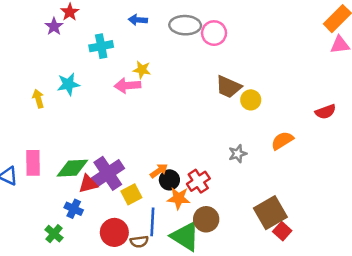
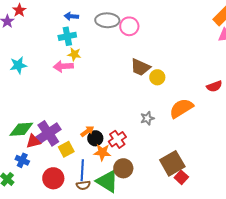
cyan cross: (101, 46) -> (67, 36), moved
orange semicircle: (282, 141) -> (181, 108), size x1.4
brown semicircle: (139, 242) -> (83, 185), moved

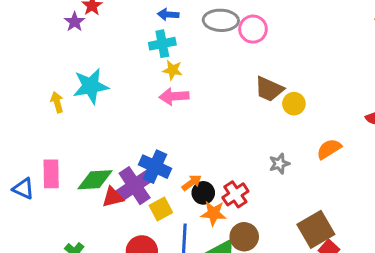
cyan star: (18, 65) -> (91, 86), size x1.4
pink arrow: (63, 66) -> (174, 96), moved
orange semicircle: (181, 108) -> (329, 149), size x0.7
blue cross: (22, 160) -> (155, 167), moved, size x1.5

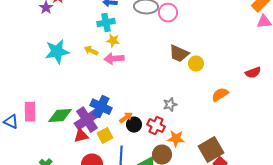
yellow arrow: (57, 102) -> (91, 51), moved, turned -48
gray star: (279, 164) -> (170, 105), moved
red cross: (235, 194) -> (156, 126), turned -30
red triangle: (113, 197) -> (81, 136), moved
orange star: (213, 213) -> (176, 139), moved

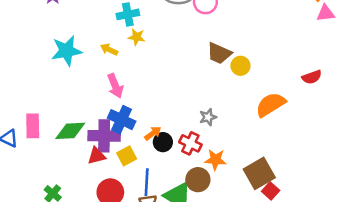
pink arrow: (114, 59) -> (115, 86), moved, turned -108
orange semicircle: (220, 95) -> (271, 105), size x1.4
purple cross: (87, 120) -> (104, 136), turned 35

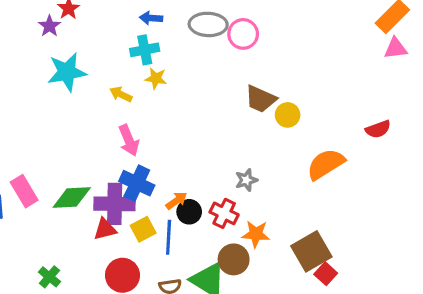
cyan star: (67, 51) -> (67, 72), moved
pink rectangle: (33, 126) -> (24, 191), turned -30
blue line: (147, 182) -> (169, 237), moved

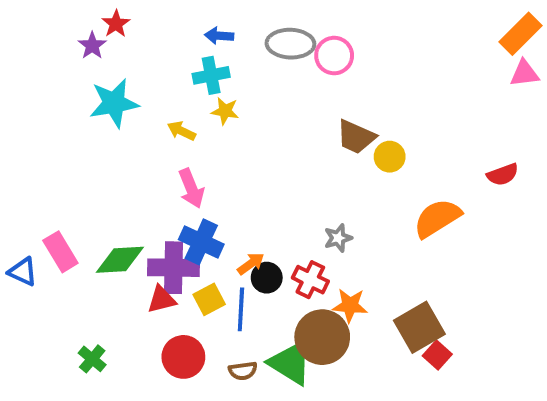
brown circle: (234, 259) -> (322, 337), size x1.4

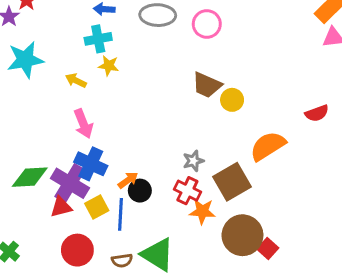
pink circle: (334, 56) -> (207, 24), moved
purple cross: (173, 268) -> (70, 183), turned 30
red cross: (310, 280) -> (187, 191), moved
brown square: (419, 327) -> (232, 182), moved
brown circle: (322, 337) -> (242, 235), moved

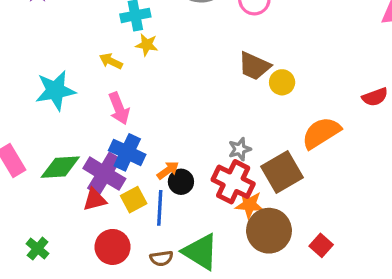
cyan star: (25, 60) -> (55, 90), moved
red cross: (187, 191) -> (233, 182), size x1.4
brown circle: (242, 235) -> (269, 231), moved

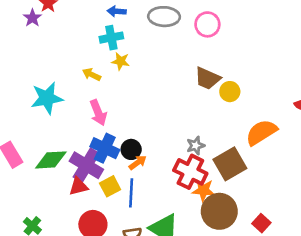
black circle: (181, 182) -> (131, 149), moved

